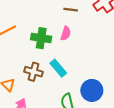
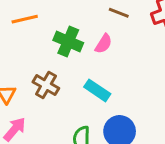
cyan rectangle: (58, 68) -> (97, 90), moved, turned -30

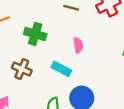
pink semicircle: (104, 44) -> (78, 45), moved, turned -35

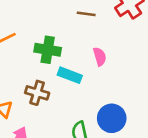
cyan rectangle: (61, 69) -> (70, 75), moved

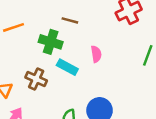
brown line: (86, 14) -> (70, 20), moved

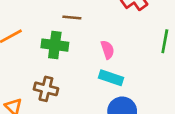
cyan rectangle: (67, 67) -> (111, 78), moved

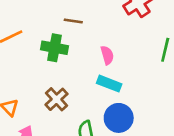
brown cross: (46, 89) -> (57, 99), moved, turned 30

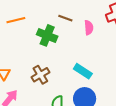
pink semicircle: (107, 55) -> (89, 28), moved

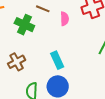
cyan rectangle: (83, 71) -> (57, 60), turned 30

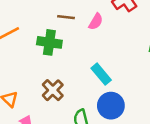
pink semicircle: (65, 19) -> (96, 22), turned 48

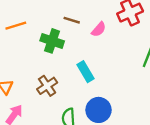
cyan rectangle: (101, 74) -> (85, 72), moved

